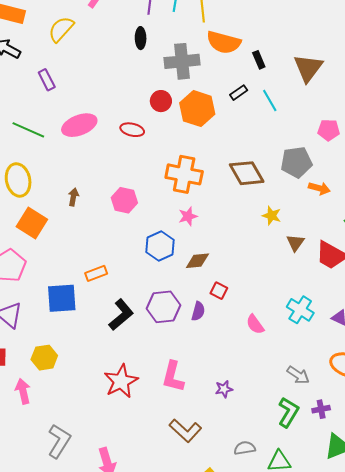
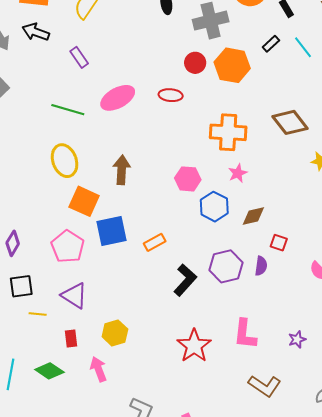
brown arrow: (73, 197) -> (122, 170), size x1.6
pink hexagon: (124, 200) -> (188, 179), moved
blue square: (62, 298) -> (111, 231), moved

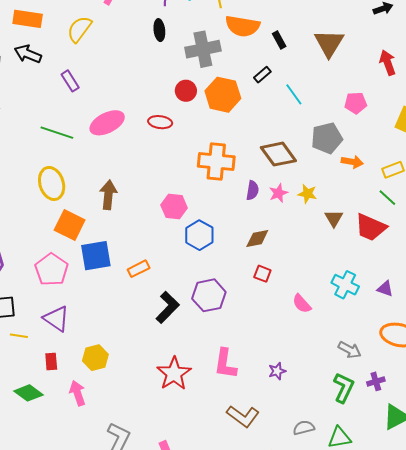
cyan line: (303, 47) -> (294, 94), moved
pink star: (238, 173) -> (278, 193), moved
brown diamond: (253, 216) -> (257, 239), moved
purple semicircle: (261, 266) -> (252, 190), moved

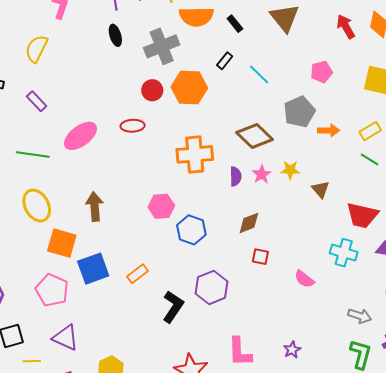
red trapezoid: (371, 227) -> (362, 215), moved

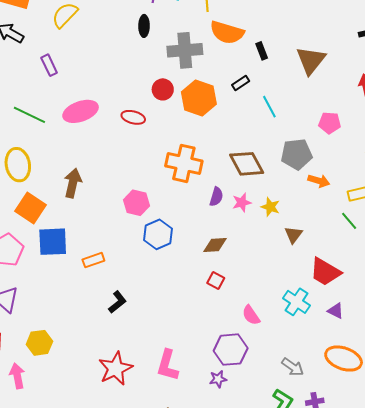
purple hexagon: (211, 287) -> (231, 350), moved
black L-shape: (173, 307) -> (117, 302), size x0.7

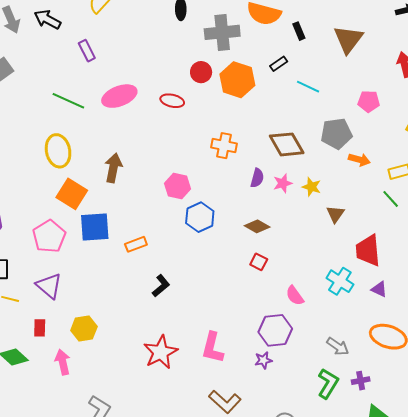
cyan line: (269, 107) -> (308, 87), turned -35
orange cross: (184, 163) -> (224, 146), size x0.7
brown diamond: (215, 245) -> (257, 226), turned 35
red trapezoid: (325, 272) -> (368, 250), turned 56

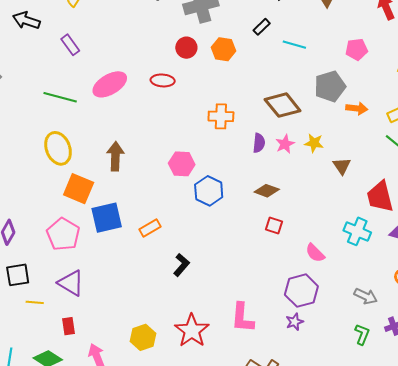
orange hexagon: (237, 80) -> (224, 49), size x0.7
yellow hexagon: (84, 328) -> (143, 337), moved
green L-shape: (328, 383) -> (362, 334), size x0.7

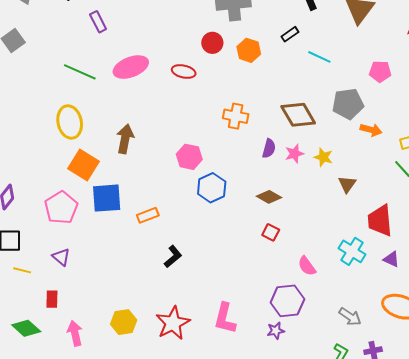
purple triangle: (71, 283) -> (61, 257), size x0.7

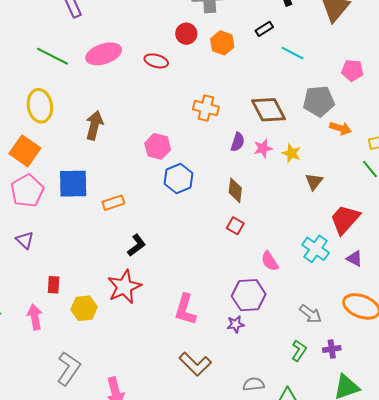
orange square: (84, 165) -> (25, 151), moved
brown diamond: (269, 197) -> (235, 190), turned 65
red trapezoid: (380, 221) -> (345, 219), turned 44
red rectangle: (52, 299) -> (54, 285), moved
red star: (173, 323) -> (124, 287), moved

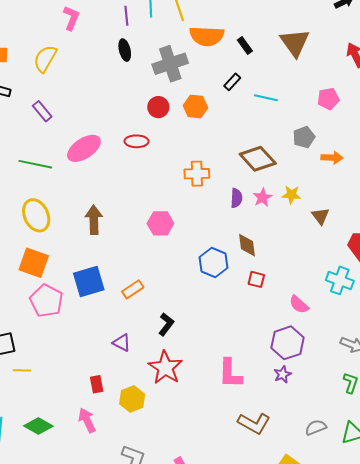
gray pentagon: (319, 101) -> (304, 137), size x0.7
blue hexagon: (179, 178) -> (213, 263), moved
purple triangle: (25, 240) -> (122, 343), moved

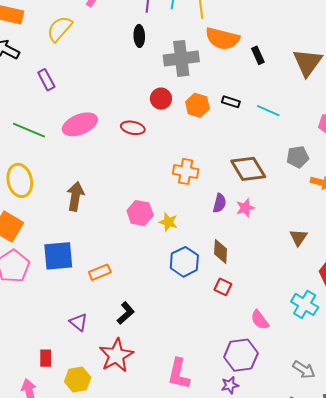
black rectangle: (232, 82) -> (231, 102), moved, turned 54
yellow star: (291, 195) -> (168, 222), moved

